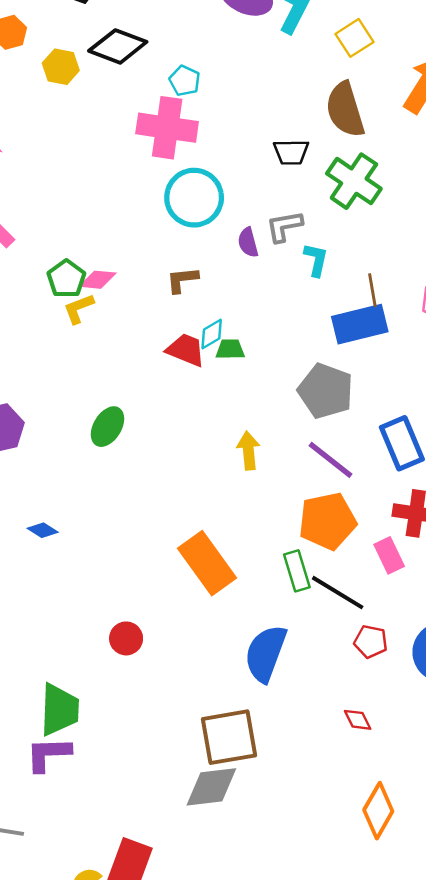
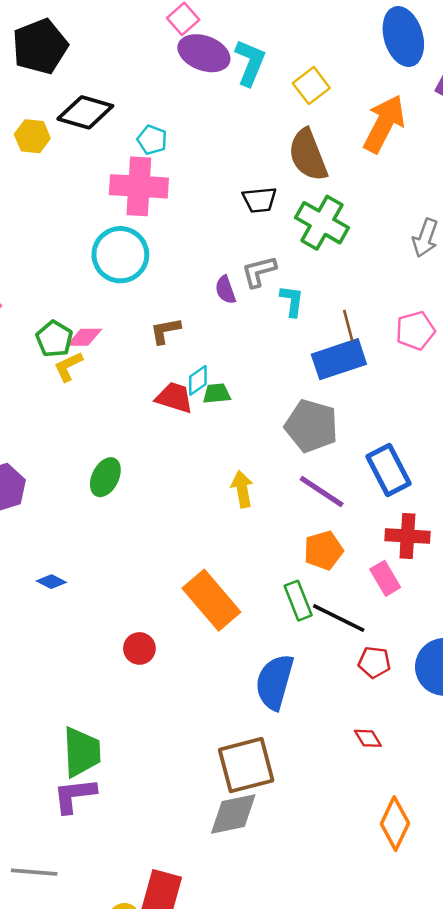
cyan circle: (194, 198) -> (120, 255), moved
orange pentagon: (327, 521) -> (323, 550), size x0.7
red circle: (126, 638) -> (139, 648), moved

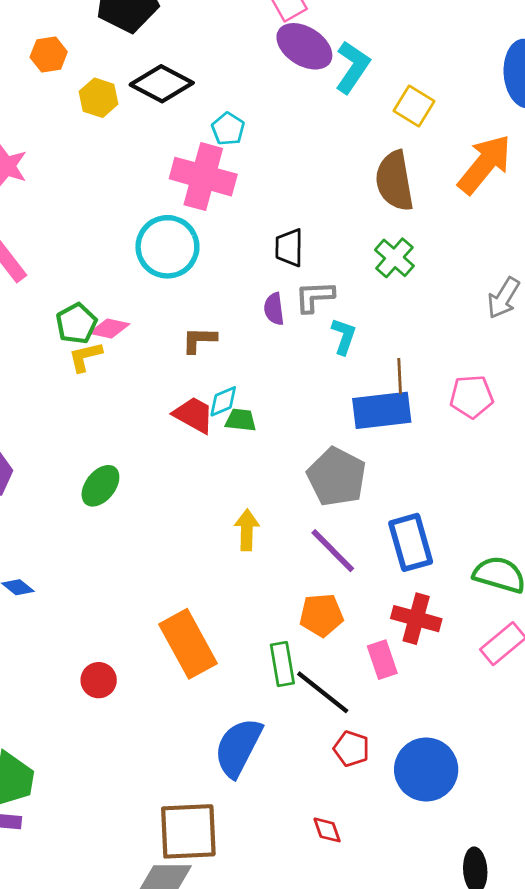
yellow square: (311, 86) -> (414, 106), turned -33
black trapezoid: (260, 200) -> (289, 248), moved, turned 84
green cross: (322, 223) -> (394, 258), size x0.7

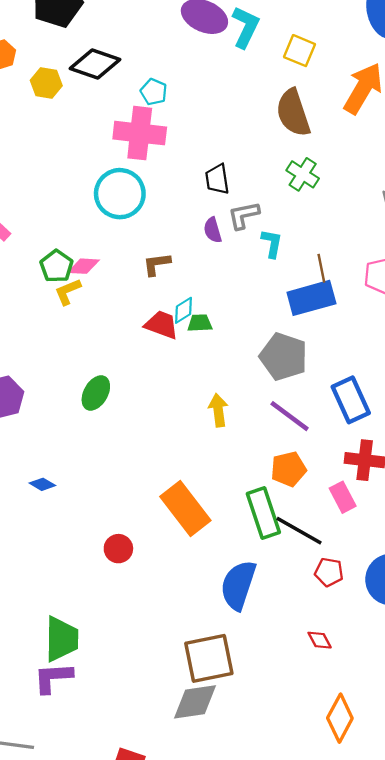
green rectangle: (282, 664) -> (263, 513), size x1.4

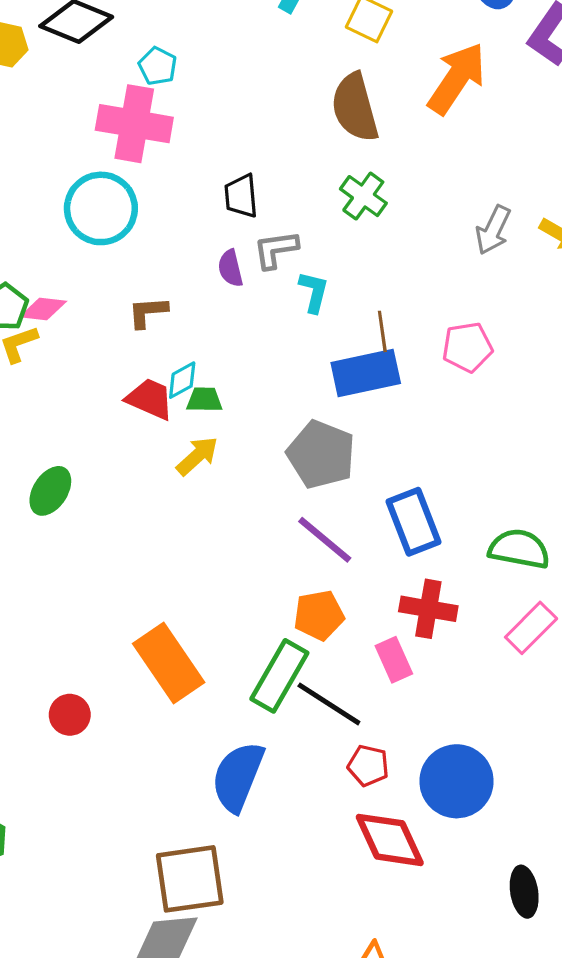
yellow arrow: (218, 410) -> (197, 456), moved, turned 52
green rectangle: (263, 513) -> (279, 676), turned 45
red diamond: (320, 640) -> (390, 840), moved, size x2.0

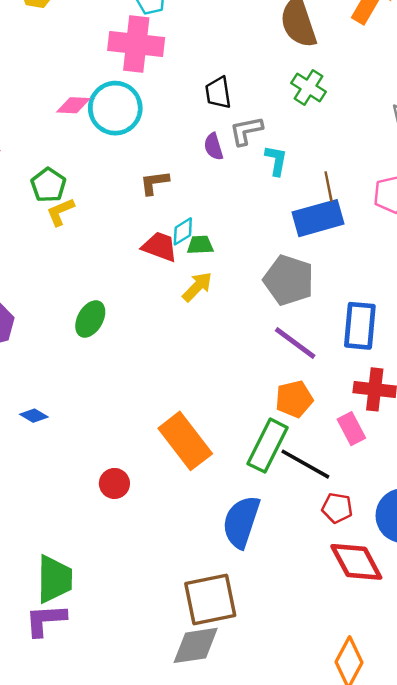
pink diamond: (43, 309) -> (73, 105), moved
blue rectangle: (413, 522) -> (360, 326), turned 30

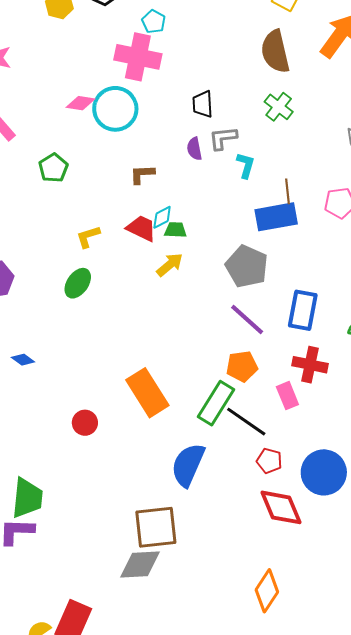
yellow L-shape: (60, 212) -> (88, 237), moved

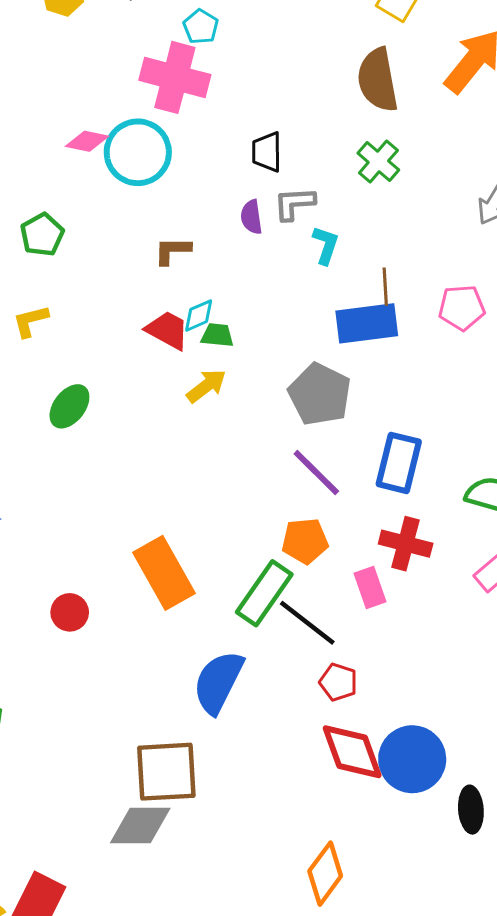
yellow L-shape: (88, 237) -> (31, 321), moved
blue circle: (324, 472) -> (412, 759), moved

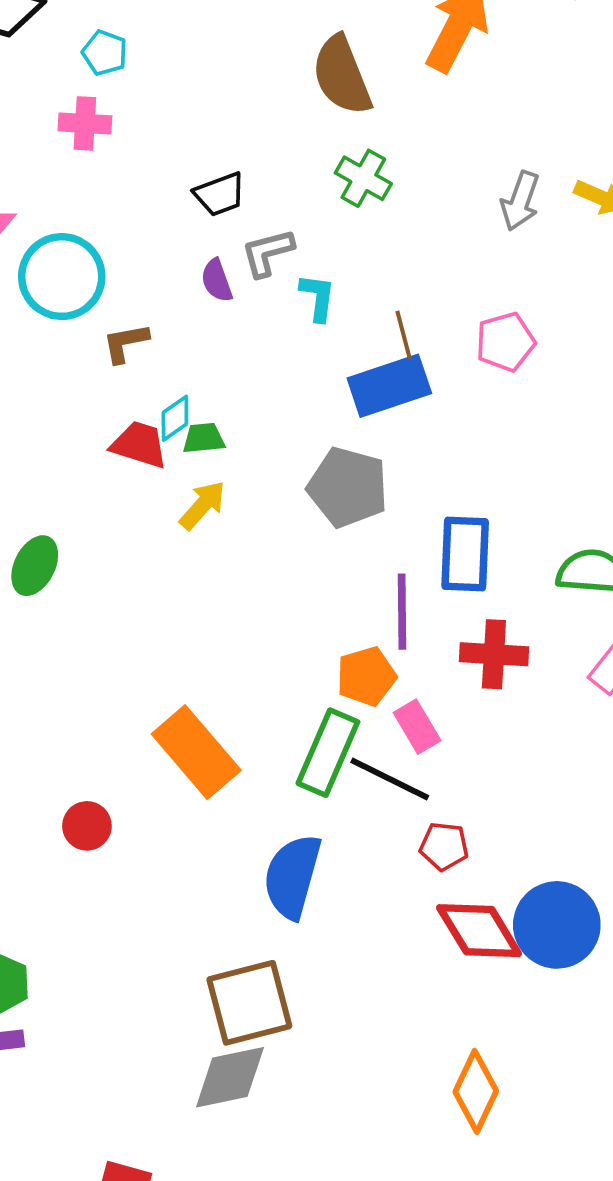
pink cross: (175, 77) -> (85, 123), size x0.6
cyan circle: (138, 152) -> (62, 277), moved
black trapezoid: (267, 152) -> (220, 194), turned -99
purple line: (316, 472) -> (402, 612), moved, turned 56
pink rectangle: (370, 588) -> (417, 727), moved

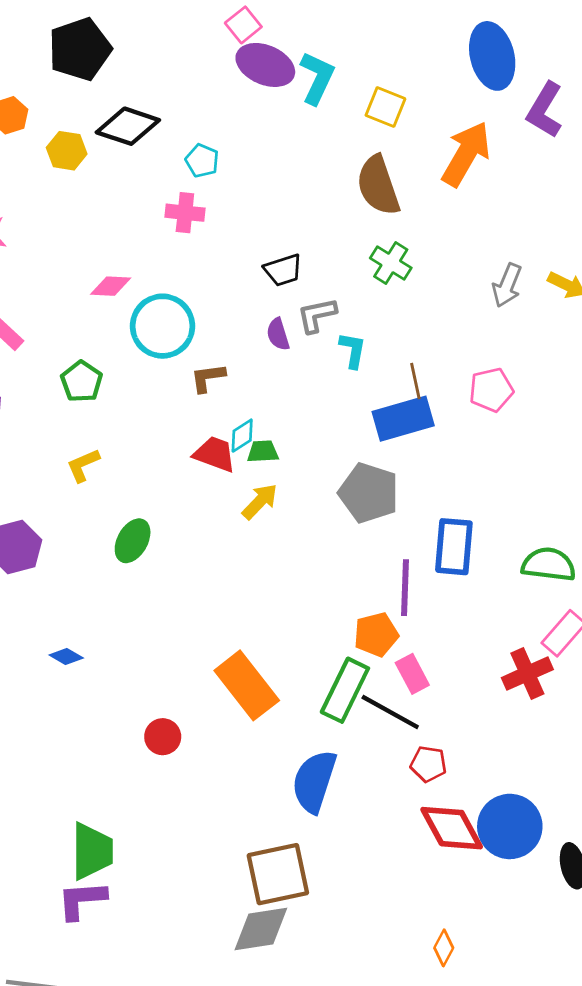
red cross: (494, 654) -> (527, 674), moved, turned -30
orange diamond: (476, 1091) -> (444, 948), size x0.6

